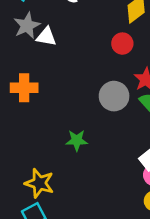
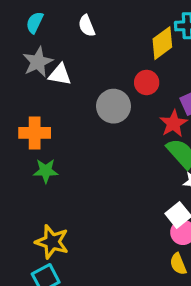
gray circle: (114, 96) -> (113, 106), moved
green star: (77, 140) -> (46, 171), moved

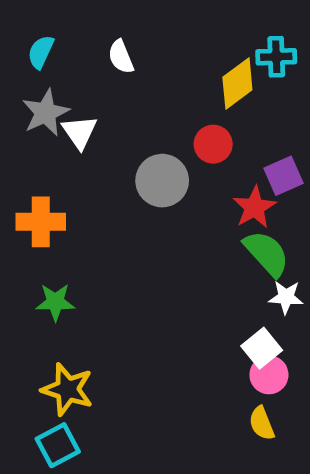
white triangle: (60, 75) -> (80, 132), turned 45
green star: (46, 171) -> (55, 302), moved

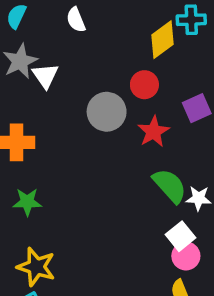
red star: (254, 207) -> (153, 132), moved
green semicircle: (267, 253) -> (170, 186), moved

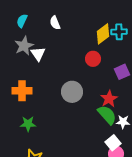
cyan cross: (191, 20) -> (119, 32), moved
gray circle: (107, 112) -> (72, 92), moved
red star: (153, 132) -> (109, 99), moved

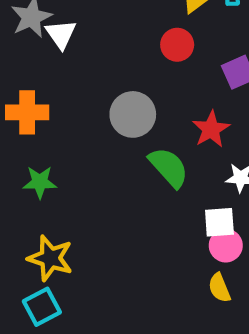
green semicircle: (107, 115) -> (169, 167), moved
white square: (113, 143) -> (219, 222), turned 35

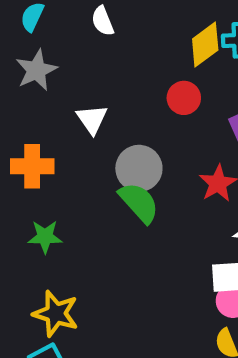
white triangle: (61, 34) -> (92, 119), moved
green semicircle: (169, 167) -> (139, 203), moved

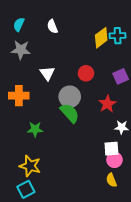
gray star: (36, 70) -> (21, 50), turned 30
red circle: (184, 98) -> (86, 73), moved
green star: (45, 237) -> (35, 129), moved

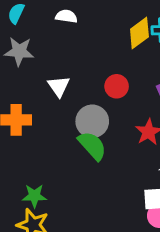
white semicircle: (52, 26) -> (66, 16), turned 120
green star: (35, 129) -> (34, 196), moved

